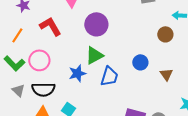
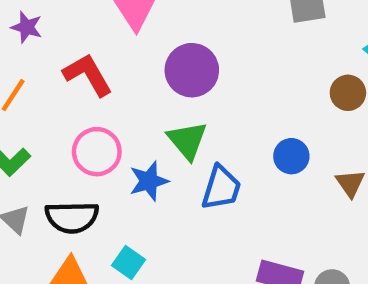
green triangle: (94, 55) -> (187, 140), turned -42
pink circle: (39, 60) -> (97, 152), moved

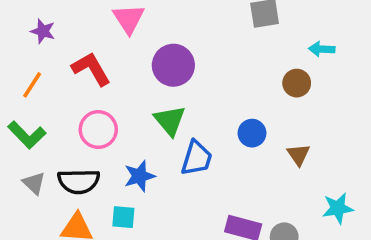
blue star: (149, 181) -> (139, 176), moved
cyan square: (128, 263) -> (123, 217), turned -30

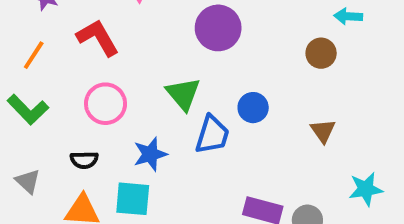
purple circle: (173, 65) -> (218, 28), moved
blue circle: (252, 133) -> (253, 108), moved
black semicircle: (79, 181) -> (84, 160), size x0.6
gray triangle: (34, 183) -> (28, 181), moved
cyan square: (123, 217) -> (133, 199), size x1.4

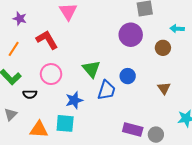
purple circle: (218, 28) -> (131, 35), moved
black semicircle: (84, 160) -> (30, 94), moved
gray triangle: (28, 181) -> (11, 114), turned 32

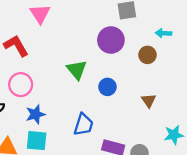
green triangle: (91, 69) -> (77, 70), moved
blue trapezoid: (106, 90) -> (83, 125), moved
blue star: (74, 100) -> (35, 114), moved

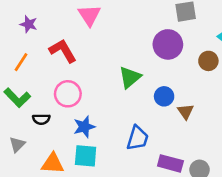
green triangle: (77, 70) -> (130, 77), turned 30
brown triangle: (149, 101) -> (186, 112), moved

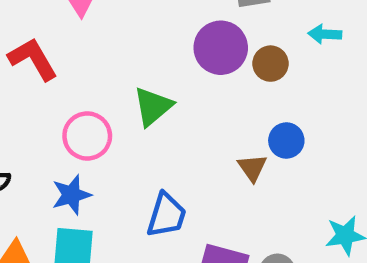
brown circle: (208, 61) -> (271, 64), moved
pink circle: (68, 94) -> (87, 136), moved
blue circle: (164, 96) -> (286, 141), moved

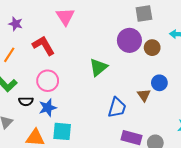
pink circle: (87, 136) -> (48, 81), moved
blue star: (71, 195) -> (48, 108), moved
blue trapezoid: (166, 215) -> (117, 108), moved

